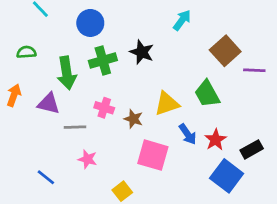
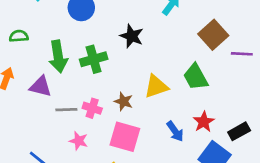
green cross: (103, 60) -> (94, 59), moved
pink cross: (104, 108) -> (92, 108), moved
blue arrow: (188, 134) -> (175, 131), moved
pink square: (153, 155) -> (125, 137), moved

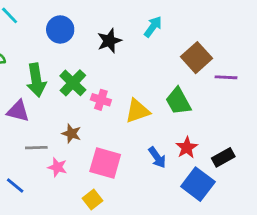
black star: (132, 36) -> (109, 41), moved, turned 30
green cross: (94, 59) -> (73, 83), turned -30
brown star: (123, 101) -> (71, 134), moved
pink cross: (92, 108) -> (101, 100), moved
gray line: (66, 110) -> (36, 148), moved

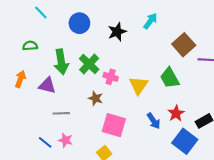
yellow triangle: (137, 111) -> (139, 85), turned -36
brown star: (71, 134) -> (96, 98), moved
pink star: (57, 167) -> (66, 140), moved

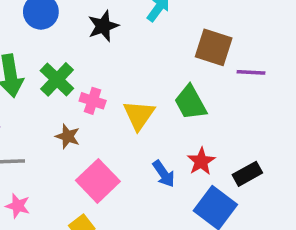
brown square: (184, 45) -> (214, 47), turned -30
pink square: (114, 125) -> (98, 181), turned 30

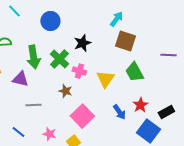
black star: (103, 26) -> (82, 43), moved
brown square: (214, 47) -> (125, 41), moved
pink star: (18, 206) -> (49, 134), moved

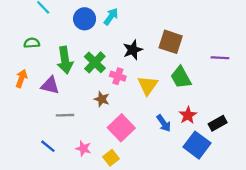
cyan arrow: (116, 19) -> (111, 17), moved
black star: (82, 43) -> (133, 50), moved

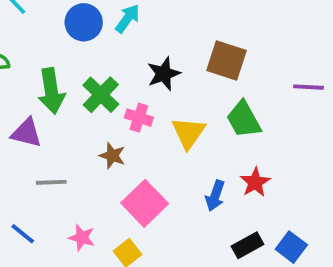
blue arrow: (164, 123) -> (215, 196), turned 54
black rectangle: (218, 123) -> (247, 245), moved
blue square: (197, 145) -> (291, 247), moved, size x0.7

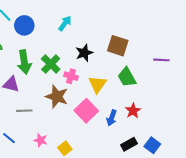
blue circle: (84, 22) -> (24, 25), moved
brown star: (112, 156) -> (57, 97), size x1.6
pink square: (145, 203) -> (86, 111), moved

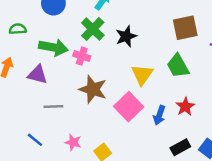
brown square: (118, 46) -> (185, 28), moved, turned -30
green arrow: (24, 62) -> (53, 47), turned -70
green cross: (51, 64) -> (93, 29), moved
pink cross: (71, 76) -> (82, 56), moved

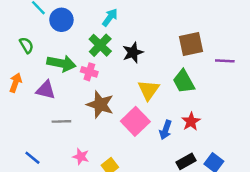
green semicircle: (18, 29) -> (26, 45), turned 63
blue line: (35, 140) -> (32, 158), moved

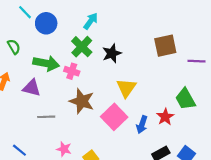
green trapezoid: (184, 82) -> (185, 99), moved

